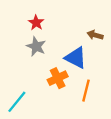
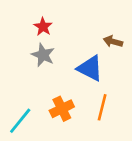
orange cross: (58, 78) -> (62, 109), moved

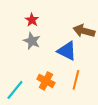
brown arrow: (113, 41) -> (84, 31), size x1.5
orange cross: (62, 109) -> (46, 81), turned -36

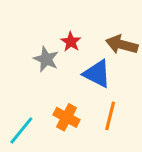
red star: (32, 20) -> (71, 42), moved

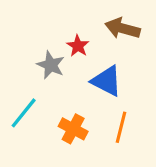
brown arrow: (122, 45) -> (123, 28), moved
cyan line: (21, 130) -> (24, 113), moved

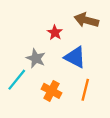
gray star: (51, 65) -> (36, 58), moved

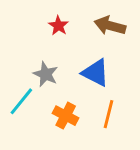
red star: (55, 33) -> (58, 26), moved

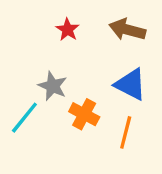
blue triangle: (96, 73) -> (131, 84), moved
orange cross: (66, 116) -> (84, 114), moved

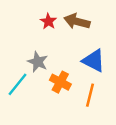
brown arrow: (127, 30) -> (77, 21), moved

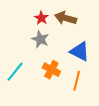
gray star: (38, 62) -> (40, 39), moved

